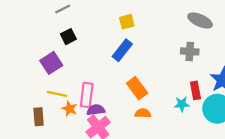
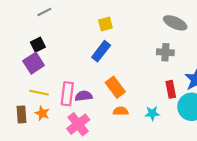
black square: (68, 37) -> (38, 45), moved
cyan star: (182, 104) -> (152, 113), moved
orange star: (70, 109) -> (42, 113), moved
purple semicircle: (96, 110) -> (84, 96), moved

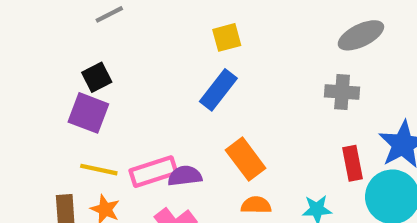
gray ellipse: (175, 23) -> (361, 35), turned -50
purple square: (34, 63) -> (88, 113), turned -36
pink rectangle: (67, 94) -> (153, 172), turned 65

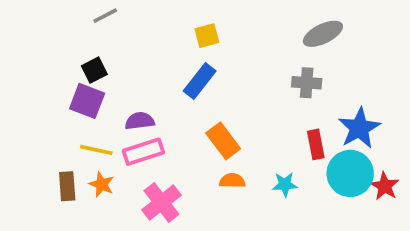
purple semicircle: (185, 176) -> (140, 121), moved

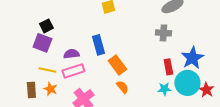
blue rectangle: (200, 81) -> (98, 45), moved, turned -54
orange semicircle: (232, 181) -> (122, 87), turned 48
cyan star: (285, 184) -> (164, 89), moved

